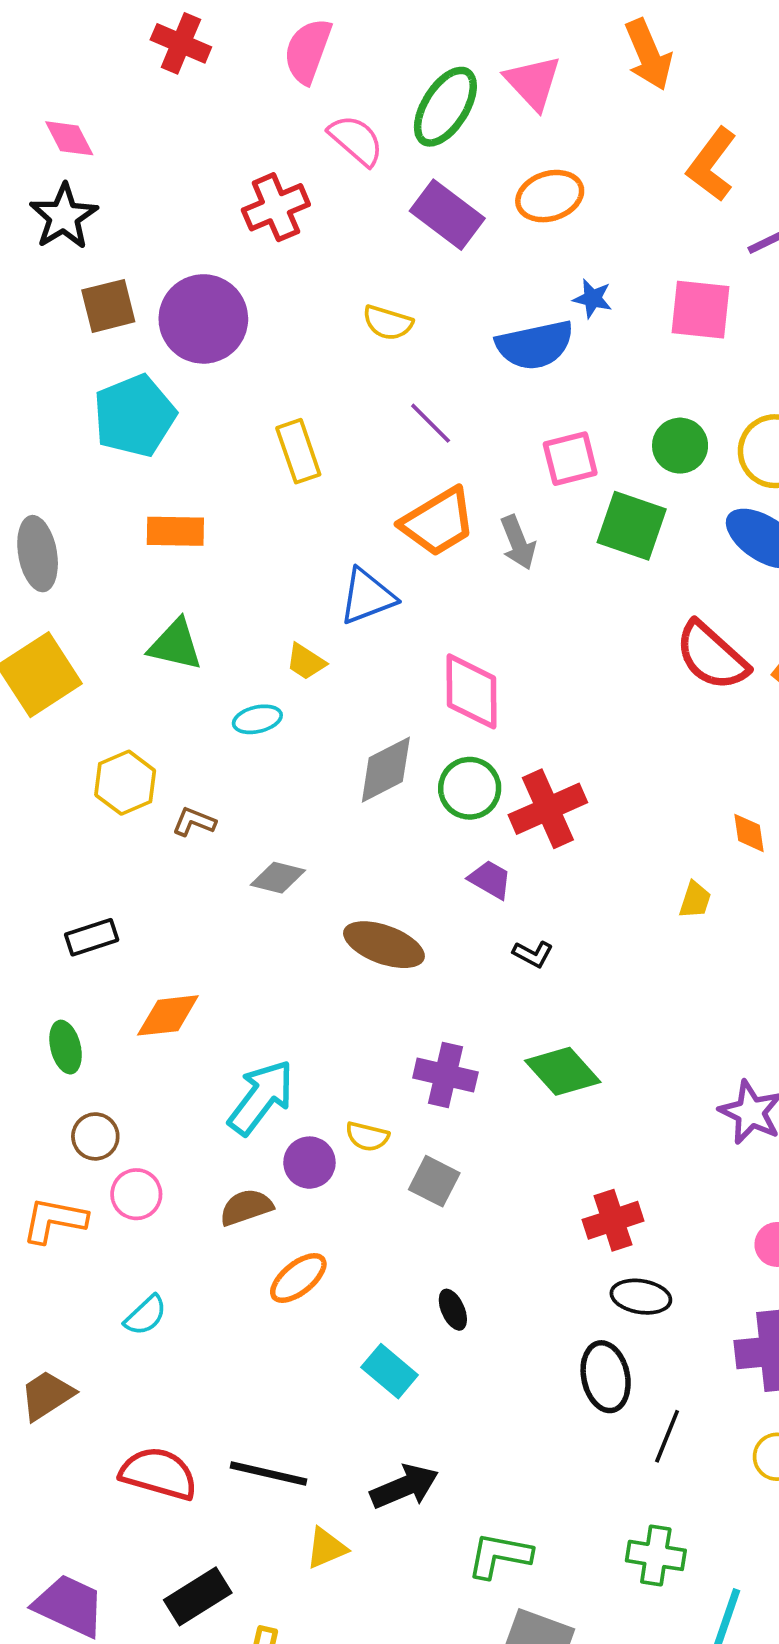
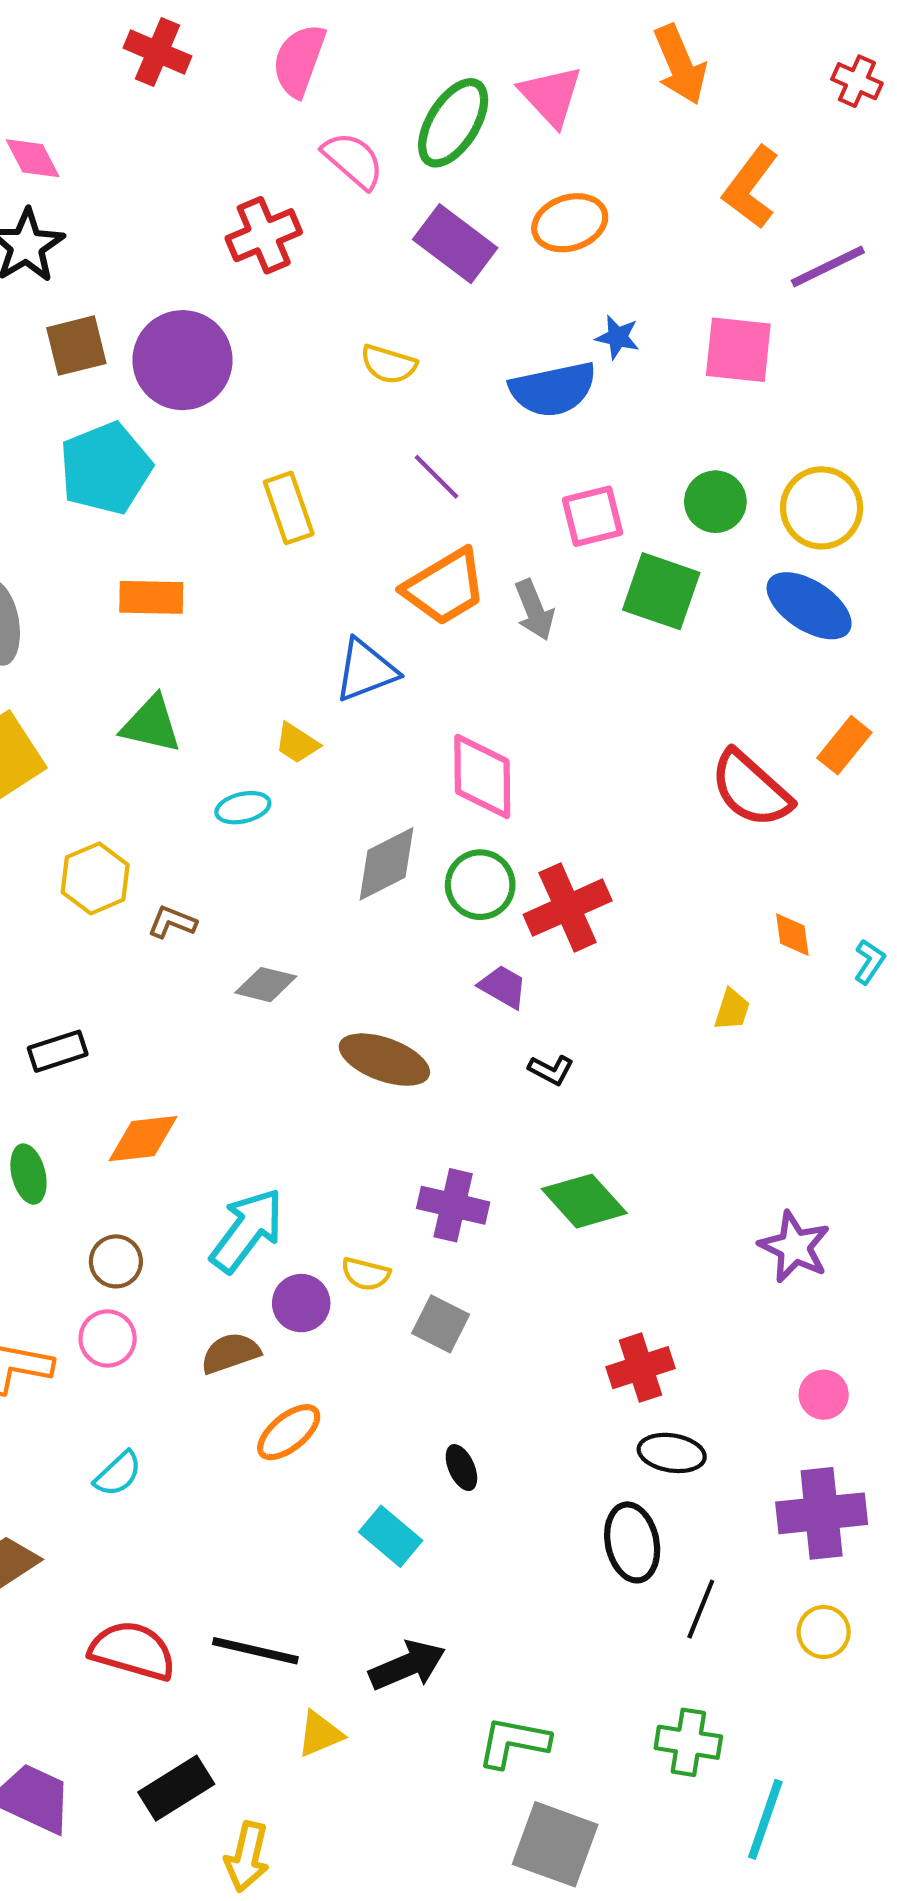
red semicircle: (712, 656) -> (751, 789), moved
brown circle: (95, 1136) -> (116, 1261), moved

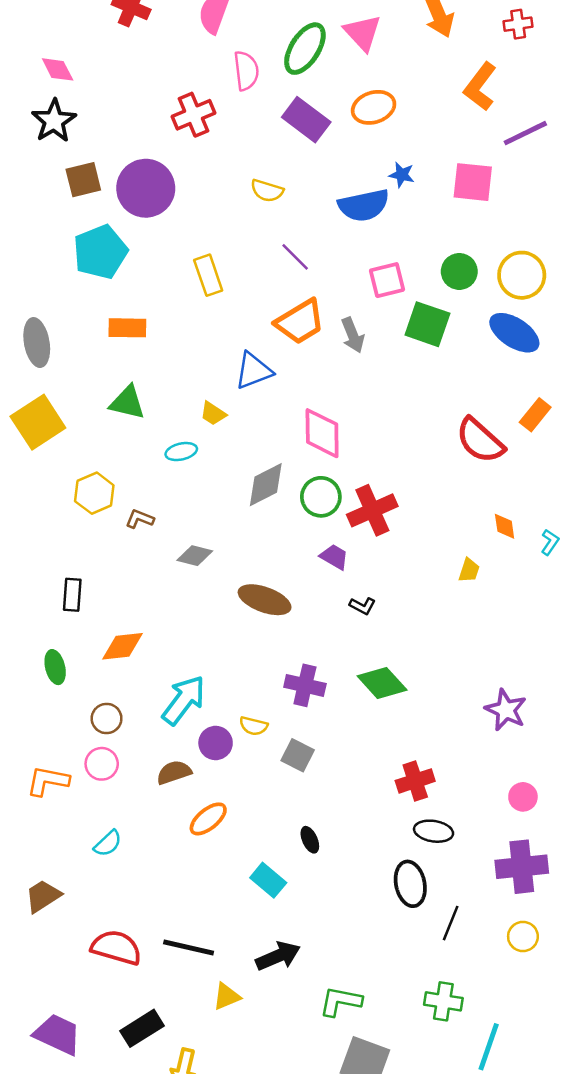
red cross: (857, 81) -> (518, 24), moved, turned -32
pink semicircle: (353, 160) -> (246, 71), turned 42
black rectangle: (58, 1051) -> (72, 595), turned -68

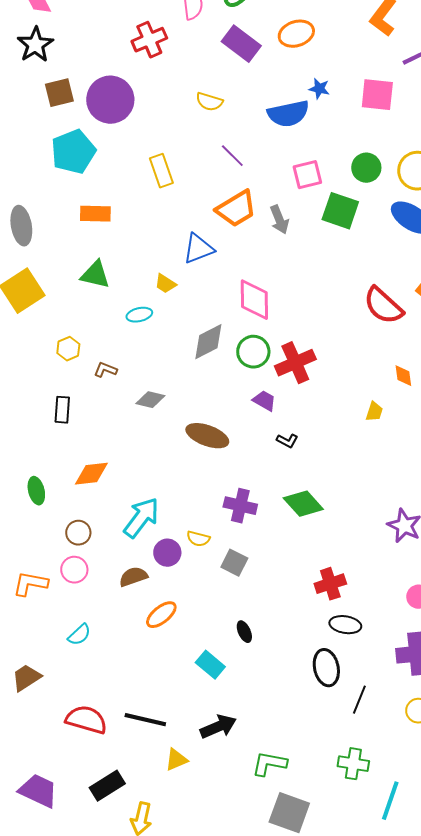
yellow hexagon: (94, 493) -> (68, 349), size x0.7
black rectangle: (72, 595) -> (62, 410), moved

